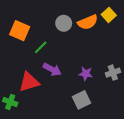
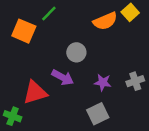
gray circle: (64, 23) -> (76, 52), moved
green line: (41, 47) -> (49, 14), moved

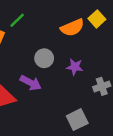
purple star: (103, 82) -> (75, 67), moved
gray square: (98, 114) -> (77, 120), moved

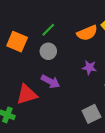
green line: (17, 20) -> (48, 30), moved
gray circle: (44, 58) -> (48, 51), moved

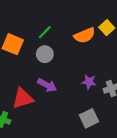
purple star: (89, 67) -> (89, 82), moved

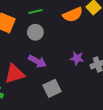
green line: (45, 32) -> (35, 11), turned 32
gray square: (89, 118) -> (52, 88), moved

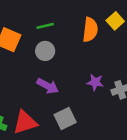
orange semicircle: (73, 15) -> (90, 30), turned -60
red triangle: (15, 74) -> (25, 122), moved

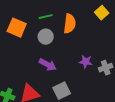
orange semicircle: (90, 30) -> (70, 24), moved

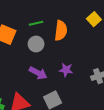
purple star: (86, 62) -> (66, 70), moved

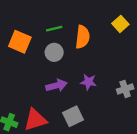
purple arrow: (38, 73) -> (56, 85), turned -42

